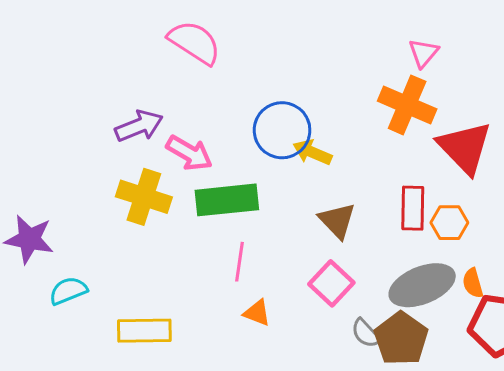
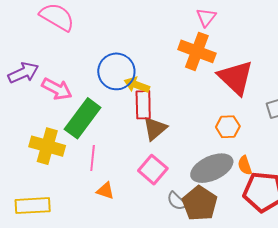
yellow cross: (144, 197) -> (47, 146), moved
green rectangle: (227, 200) -> (83, 118), turned -45
red rectangle: (413, 208) -> (143, 105), moved
brown triangle: (337, 221) -> (155, 129), turned 36

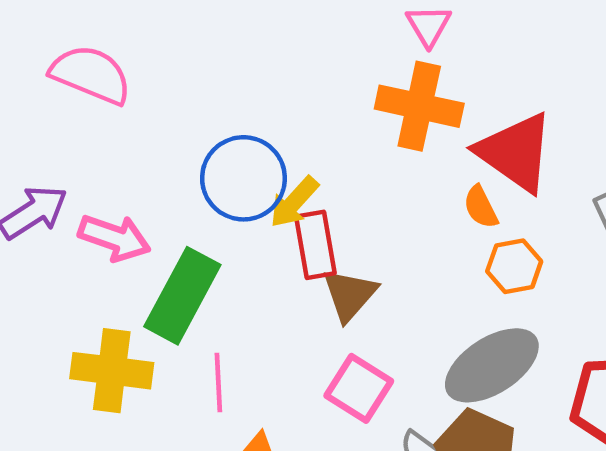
yellow arrow: (137, 85) -> (294, 202), turned -60
orange semicircle: (245, 165) -> (481, 207), moved

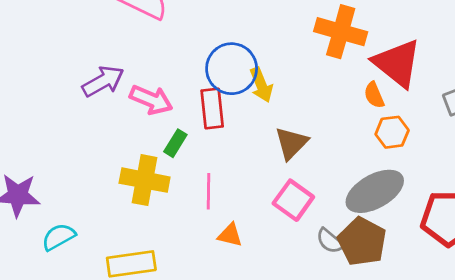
yellow arrow: (294, 202) -> (261, 85), turned -68
red rectangle: (315, 245) -> (212, 108), moved
green rectangle: (182, 296) -> (175, 143), moved, size x0.5

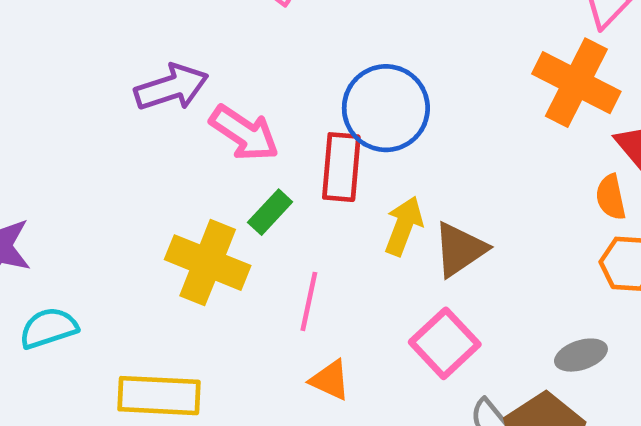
yellow arrow: (261, 85) -> (404, 226), moved, turned -148
gray ellipse: (375, 191) -> (581, 355), size x0.5

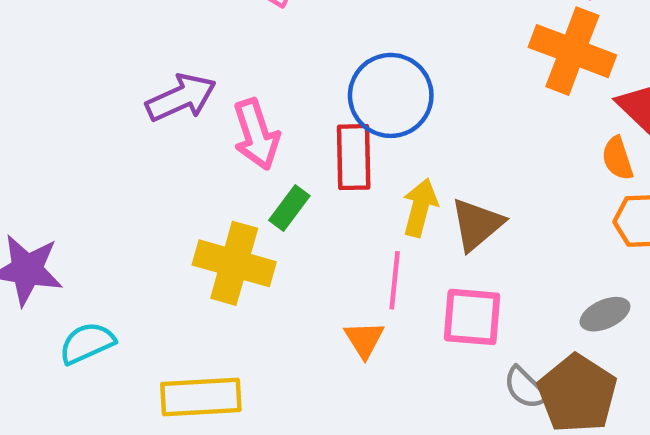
pink arrow: (244, 133) -> (256, 134), turned 44
pink line: (309, 301) -> (395, 280), moved
pink square: (445, 343) -> (472, 317), turned -36
orange triangle: (330, 380) -> (364, 339), moved, turned 39

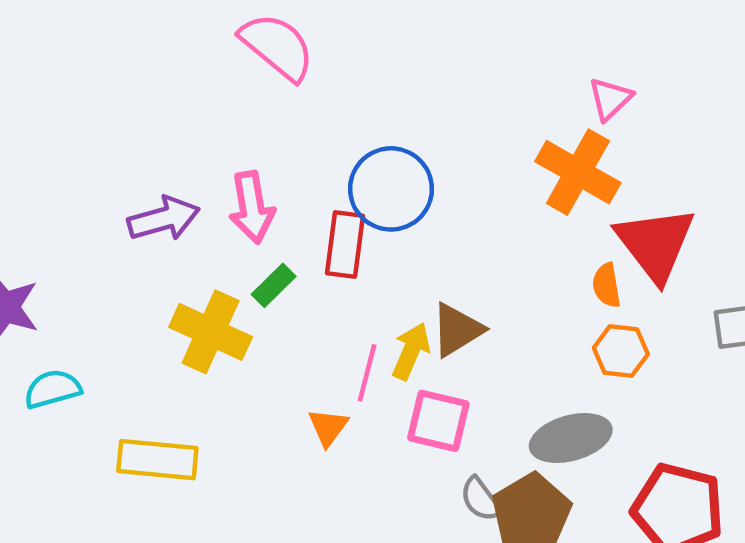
purple arrow: (181, 98) -> (164, 219), moved
yellow arrow: (420, 208) -> (411, 351), moved
gray ellipse: (605, 314) -> (571, 438), size x1.6

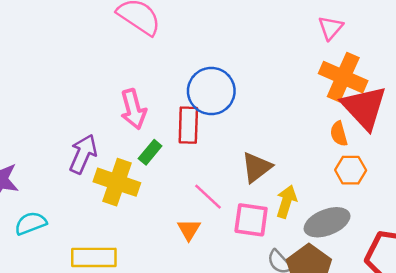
orange cross: (578, 172) -> (343, 77), moved
purple arrow: (164, 219) -> (83, 154), moved, turned -45
yellow arrow: (411, 351) -> (286, 202), moved
pink line: (367, 373) -> (208, 197), turned -56

